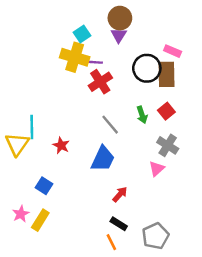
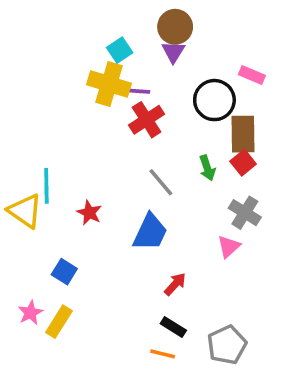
brown rectangle: (166, 74) -> (243, 134), moved
yellow triangle: (17, 144) -> (25, 211), turned -30
orange line: (111, 242) -> (163, 354), turned -49

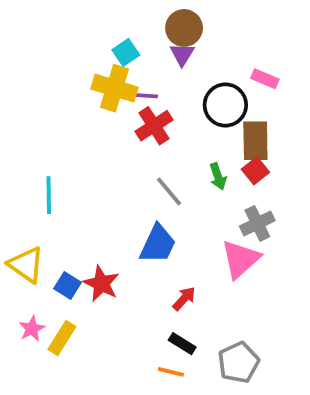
yellow triangle: (25, 211) -> (26, 265), moved
red star: (89, 213) -> (101, 284), moved, size x1.4
gray cross: (245, 213) -> (257, 223), turned 32
pink triangle: (229, 247) -> (240, 259), size x1.6

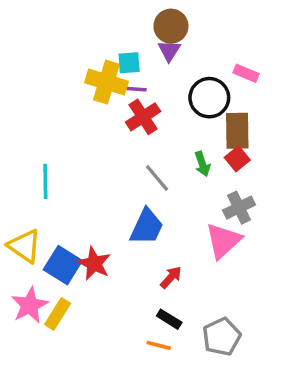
cyan square: (126, 52) -> (129, 63), moved, turned 30
blue square: (68, 285) -> (63, 265), size x1.5
pink star: (32, 329) -> (30, 305), size x1.5

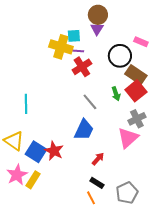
brown rectangle: (237, 131) -> (136, 75), turned -55
red square: (237, 159) -> (136, 91), size x1.5
orange line: (159, 345) -> (91, 198), turned 48

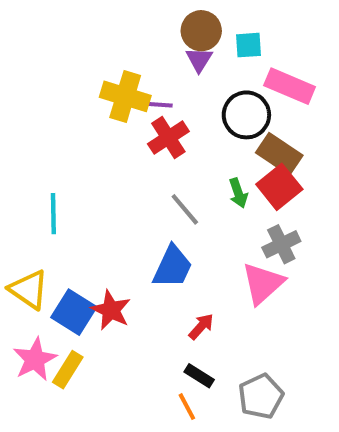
cyan square: (74, 36) -> (248, 45), moved
pink rectangle: (141, 42) -> (290, 86), size x1.6

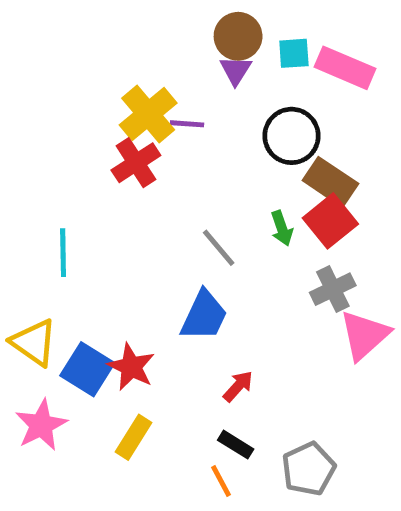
pink rectangle: (290, 86) -> (345, 68), moved
yellow cross: (125, 96) -> (148, 114), turned 33
red cross: (168, 138) -> (136, 163), moved
pink triangle: (263, 283) -> (364, 335), moved
yellow rectangle: (68, 370) -> (134, 437), moved

